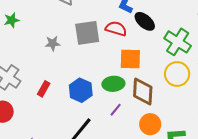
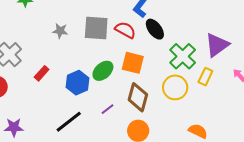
green ellipse: (113, 84) -> (103, 71), moved, turned -50

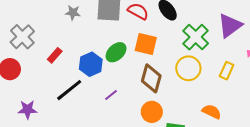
yellow rectangle: (205, 77) -> (227, 71), moved
purple line: (107, 109) -> (111, 95), moved
black line: (69, 122) -> (69, 90), moved

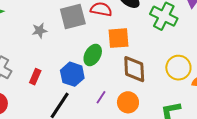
yellow circle: (188, 68) -> (178, 68), moved
orange circle: (152, 112) -> (128, 102), moved

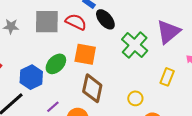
yellow circle: (178, 68) -> (135, 98), size x0.6

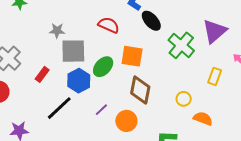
gray square: (47, 22) -> (73, 51), moved
red semicircle: (76, 22) -> (109, 25), moved

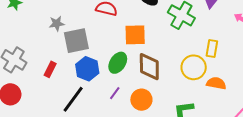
green ellipse: (103, 67) -> (118, 63), moved
yellow rectangle: (215, 76) -> (212, 48), moved
yellow circle: (184, 99) -> (194, 67), size x1.6

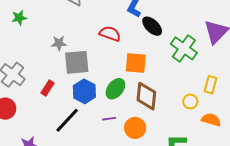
yellow circle: (194, 67) -> (190, 102), size x0.6
purple line: (115, 93) -> (109, 119), turned 40

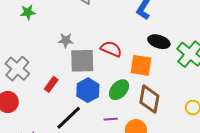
black ellipse: (152, 26) -> (159, 42), moved, turned -30
red semicircle: (110, 34) -> (111, 49), moved

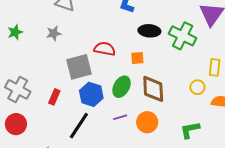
gray star: (66, 40) -> (54, 33), moved
orange square: (141, 65) -> (137, 58), size x0.6

